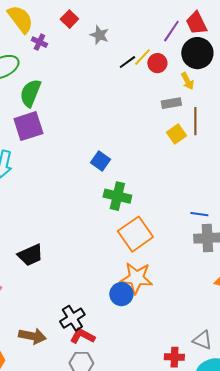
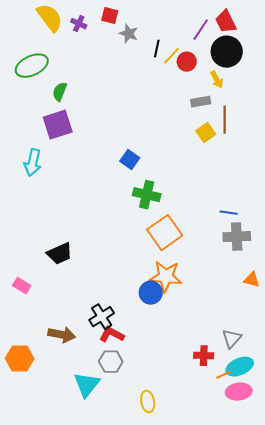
red square: (69, 19) -> (110, 16), moved, turned -30
purple cross: (39, 42) -> (79, 24), moved
black line: (127, 62) -> (157, 49), moved, turned -42
green semicircle: (30, 93) -> (60, 92), size x0.7
gray triangle: (202, 340) -> (232, 339), turned 50

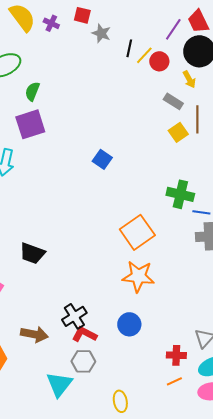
gray rectangle: (201, 102) -> (173, 101), turned 42
green cross: (147, 195) -> (180, 194), moved
black trapezoid: (60, 254) -> (32, 253), turned 44
blue circle: (151, 293) -> (129, 324), moved
orange line: (224, 375) -> (174, 381), moved

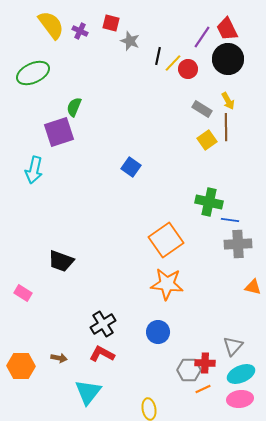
yellow arrow: (189, 79) -> (228, 101), moved
green semicircle: (32, 91) -> (74, 107), moved
brown arrow: (34, 334) -> (59, 358), moved, size x0.6
red L-shape: (84, 334) -> (102, 354), moved
gray hexagon: (83, 361) -> (189, 370), moved

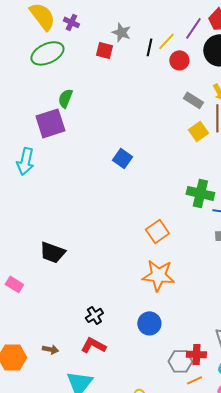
red square: (111, 23) -> (104, 50), moved
yellow line: (173, 63) -> (166, 41), moved
green ellipse: (33, 73) -> (47, 53), moved
orange square: (166, 240) -> (157, 231), size x0.7
black cross: (103, 324) -> (94, 315), size x0.7

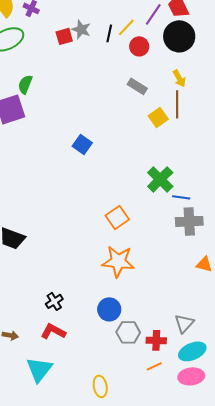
gray star: (121, 32) -> (81, 29), moved
red square: (104, 50) -> (64, 36), turned -30
gray rectangle: (193, 100) -> (137, 86), moved
green cross: (200, 193) -> (160, 179), turned 32
gray hexagon: (180, 361) -> (128, 332), moved

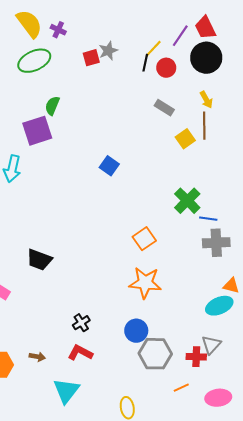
gray star: (81, 29) -> (108, 51), turned 30
black line: (109, 33) -> (145, 63), moved
gray hexagon: (128, 332) -> (155, 354), size x1.4
red cross: (156, 340) -> (196, 357), moved
cyan ellipse: (192, 351) -> (219, 306), moved

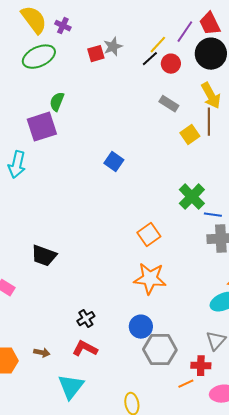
black line: (145, 63) -> (150, 59), turned 36
yellow arrow: (206, 100) -> (211, 96), size x1.5
red cross: (196, 357) -> (201, 366), moved

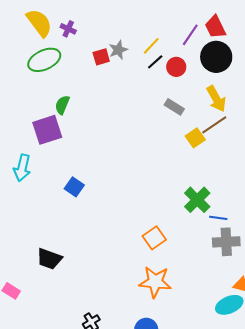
yellow line: (158, 45) -> (151, 46), moved
brown line: (209, 122) -> (214, 125), turned 56
blue square: (114, 162) -> (74, 187), moved

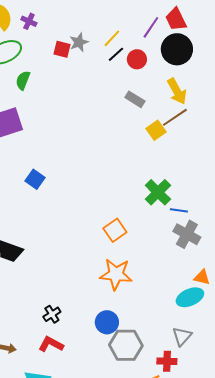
red square: (101, 57) -> (62, 49), turned 30
green semicircle: (62, 105) -> (23, 80), moved
gray cross: (226, 242) -> (187, 234), turned 32

